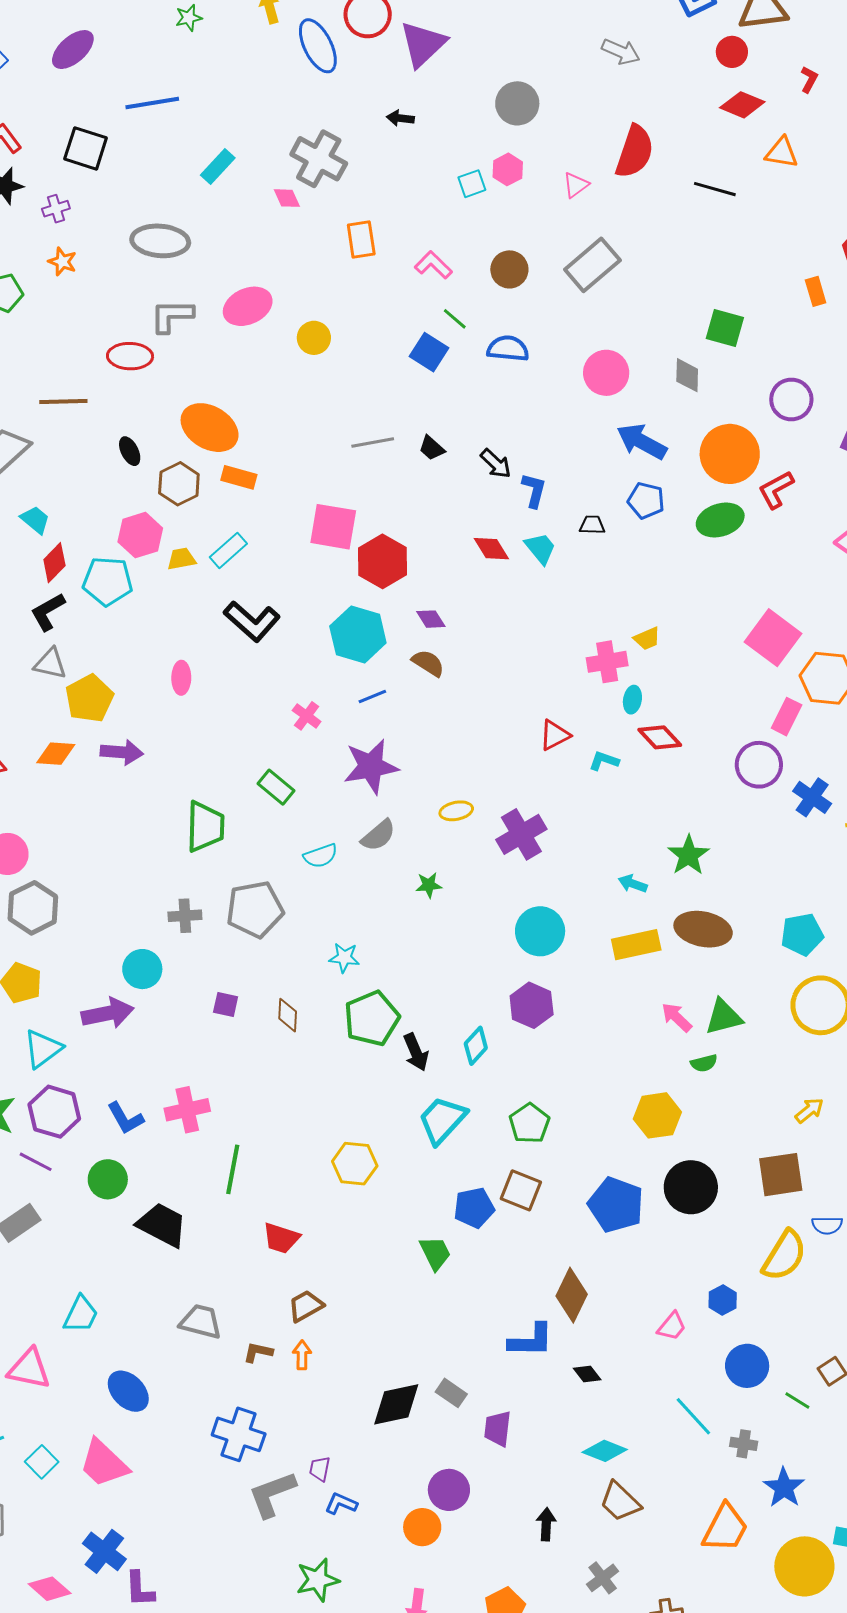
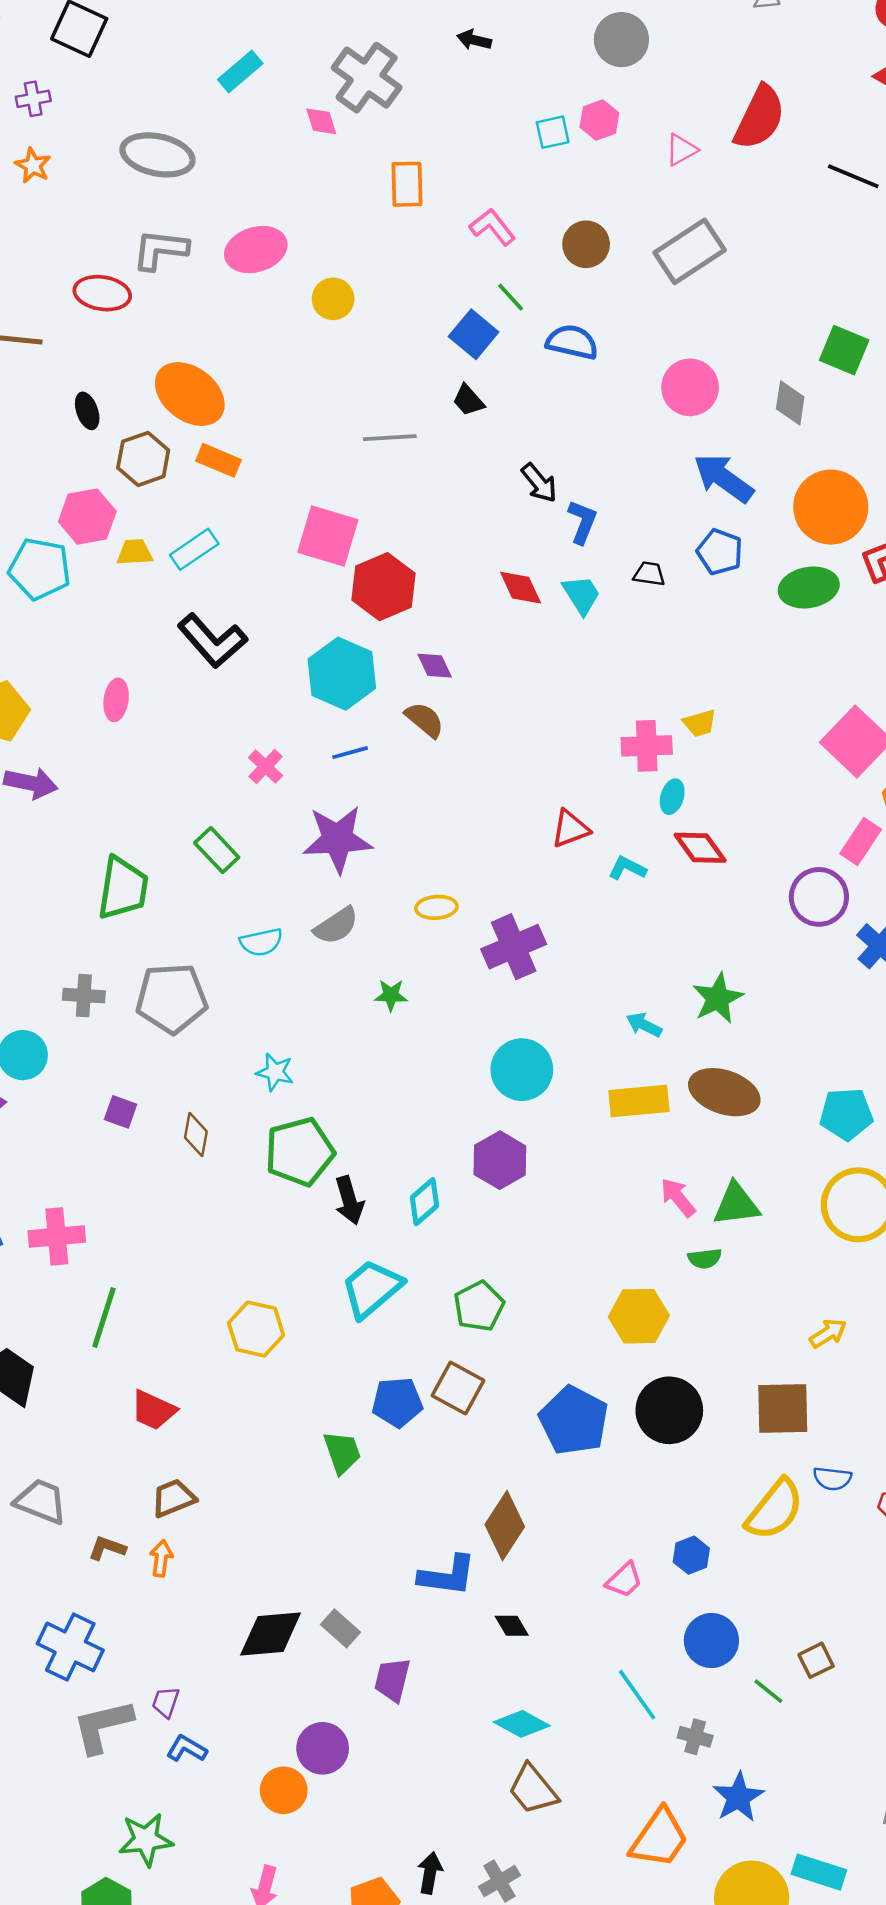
black trapezoid: (432, 448) -> (468, 400), moved
black arrow: (546, 1524) -> (430, 1873), moved

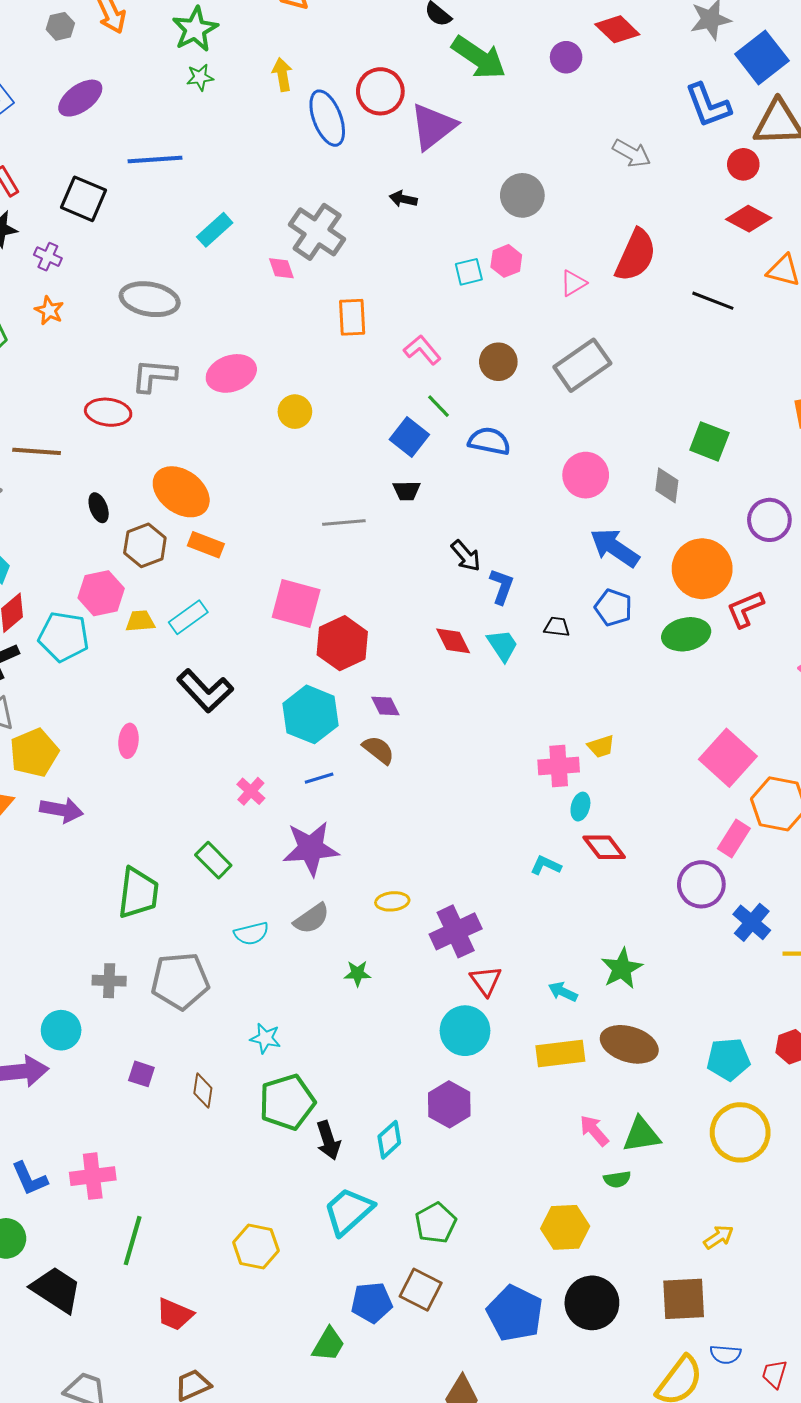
purple cross: (33, 99) -> (48, 257), turned 36
black trapezoid: (468, 400) -> (407, 491), turned -48
red triangle: (570, 829) -> (486, 981), moved, turned -44
green trapezoid: (342, 1452) -> (328, 1344), turned 51

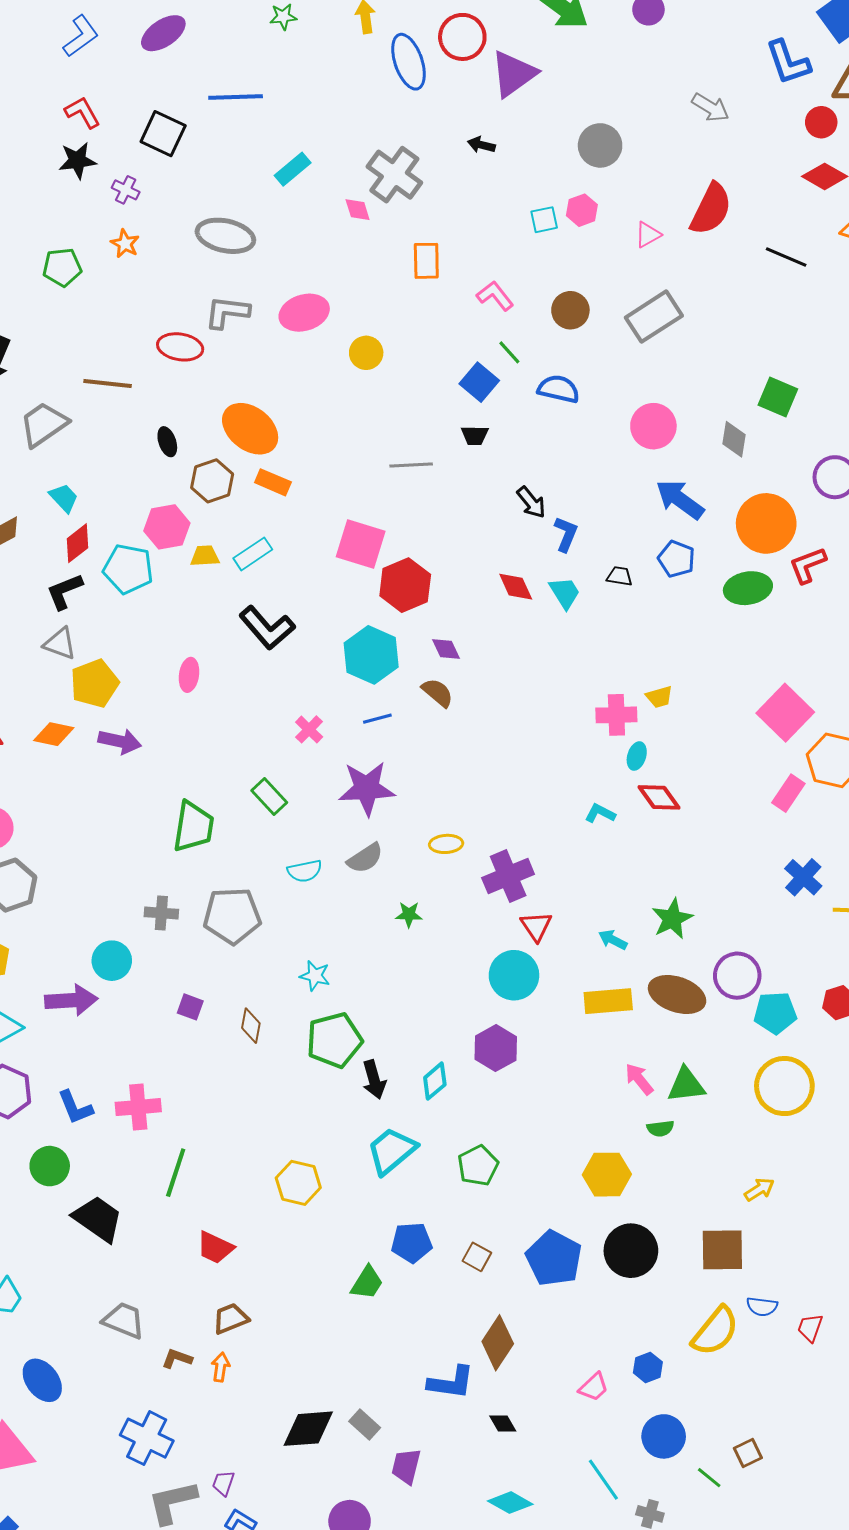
purple circle: (701, 884) -> (737, 976), moved
brown square: (421, 1290) -> (477, 1257), moved, size x0.7

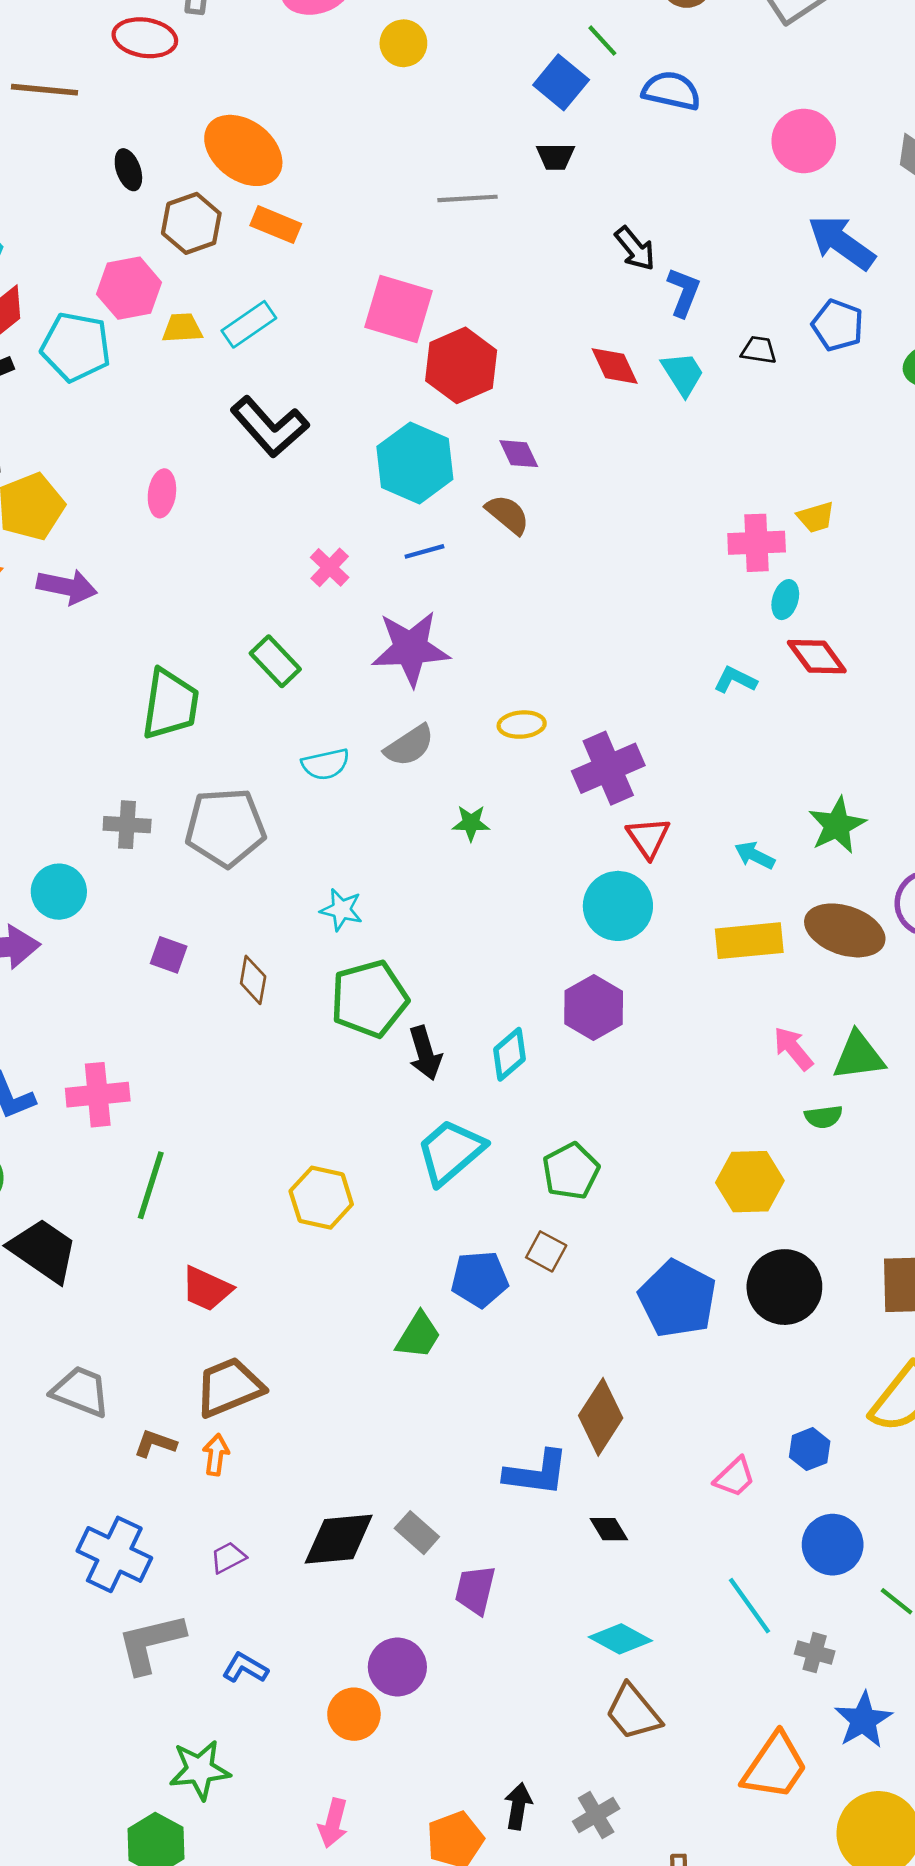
brown square: (477, 1257) -> (546, 1251), moved
brown trapezoid: (231, 1319) -> (229, 1387), size x1.4
purple trapezoid: (223, 1483) -> (228, 1558), moved, turned 44

